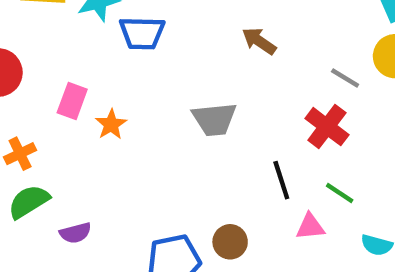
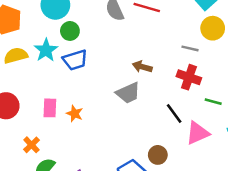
brown arrow: (259, 41) -> (142, 67), moved
green line: (340, 193) -> (213, 102), moved
pink triangle: (310, 227) -> (198, 133), size x1.5

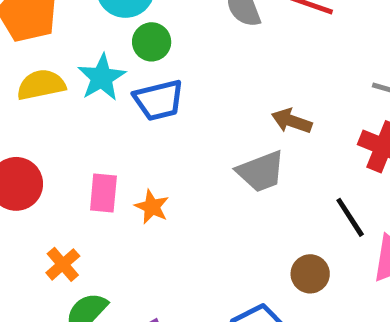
brown circle: (158, 155) -> (310, 274), moved

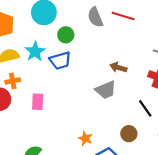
green circle: (152, 42) -> (66, 35), moved
orange star: (152, 207) -> (85, 138), moved
orange cross: (63, 264) -> (13, 81), moved, turned 32

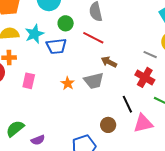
red line: (123, 16) -> (93, 38), moved
orange star: (85, 138) -> (68, 83), moved

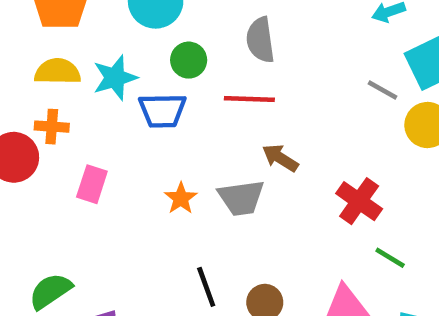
red line: (93, 38) -> (249, 99), turned -30
gray line: (150, 55) -> (383, 90), moved
black line: (127, 104) -> (206, 287), moved

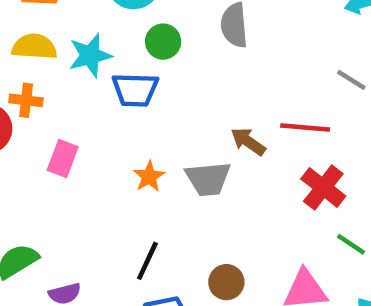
red line: (249, 99) -> (305, 128), moved
black line: (206, 287) -> (147, 261), moved, turned 42

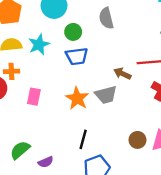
blue trapezoid: (135, 90) -> (77, 56), moved
orange star: (149, 176) -> (77, 98), size x1.5
brown circle: (226, 282) -> (137, 140), moved

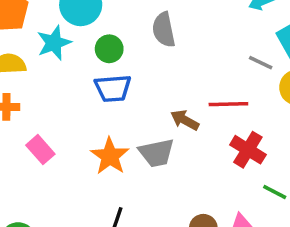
cyan star: (39, 44) -> (54, 43), moved
pink rectangle: (34, 97) -> (40, 150), turned -56

